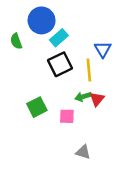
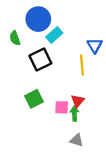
black square: (60, 64) -> (40, 59), moved
green arrow: (83, 97) -> (74, 114), moved, turned 104
red triangle: (97, 99) -> (78, 101), moved

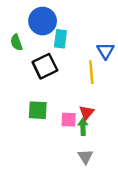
cyan rectangle: (54, 35) -> (60, 39), turned -42
green square: (34, 99) -> (38, 110), turned 30
gray triangle: (77, 140) -> (85, 157), turned 40

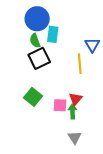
green semicircle: (16, 42) -> (35, 41), moved
green square: (38, 110) -> (33, 97), turned 36

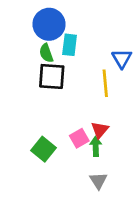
black square: (39, 58) -> (52, 76), turned 30
green square: (33, 97) -> (44, 149), moved
pink square: (60, 105) -> (79, 138), turned -32

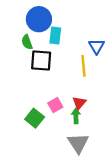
green semicircle: (46, 53) -> (27, 42), moved
pink square: (79, 138) -> (55, 105), moved
gray triangle: (98, 181) -> (78, 143), size x1.5

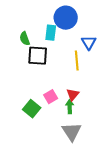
blue circle: (39, 19) -> (66, 18), moved

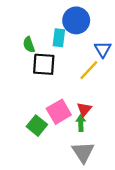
yellow line: (77, 61) -> (89, 70), turned 48
pink square: (51, 97) -> (59, 112), size x1.5

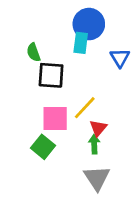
cyan rectangle: (59, 38) -> (81, 43), moved
yellow line: (89, 70) -> (85, 108), moved
pink square: (59, 112) -> (55, 118), moved, turned 30

